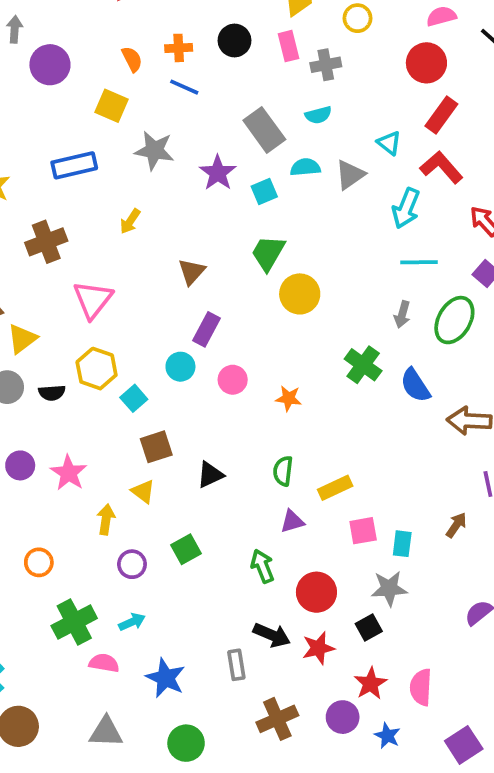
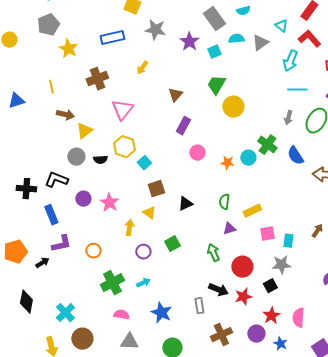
cyan circle: (180, 367) -> (248, 158), moved
pink semicircle: (104, 663) -> (121, 315), moved

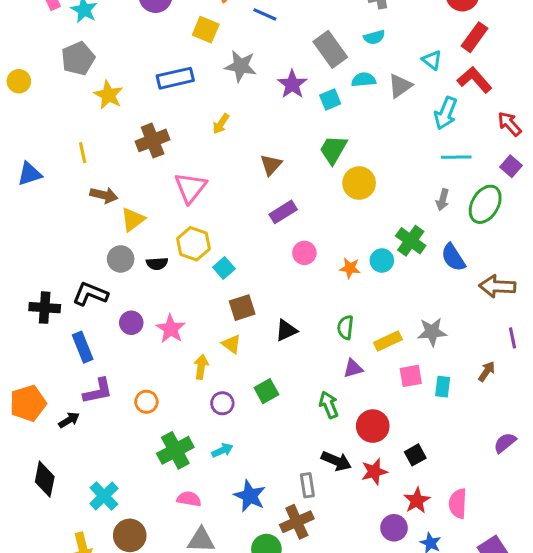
purple rectangle: (183, 126) -> (283, 212), turned 30
gray star: (281, 265) -> (432, 332), moved
brown cross: (221, 335) -> (297, 522), moved

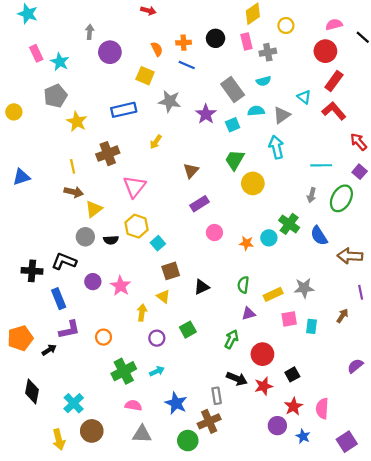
cyan arrow: (446, 113) -> (276, 147), moved, turned 145
yellow line: (83, 153) -> (73, 166), moved
green arrow: (329, 405) -> (232, 339), turned 48

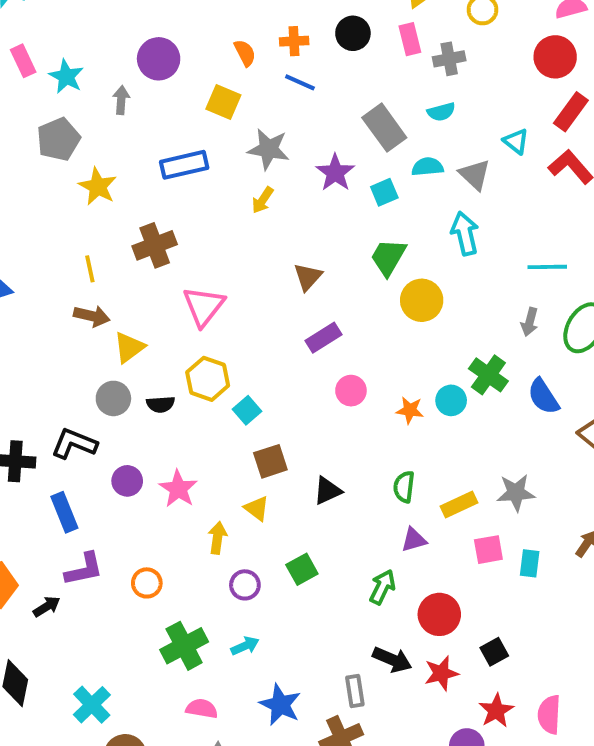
gray arrow: (90, 32) -> (121, 100), moved
gray triangle: (282, 115) -> (475, 175), turned -42
yellow arrow: (156, 142) -> (263, 200), moved

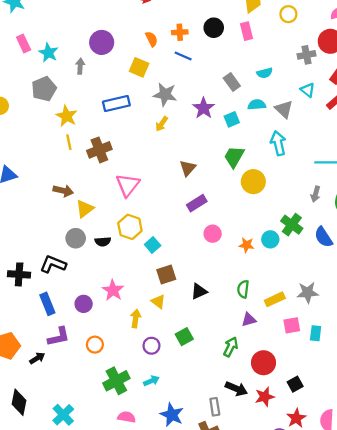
gray cross: (449, 59) -> (306, 55), moved
gray rectangle: (384, 128) -> (232, 82), size x0.7
yellow line: (90, 269) -> (69, 142), moved
purple circle: (127, 481) -> (84, 304), moved

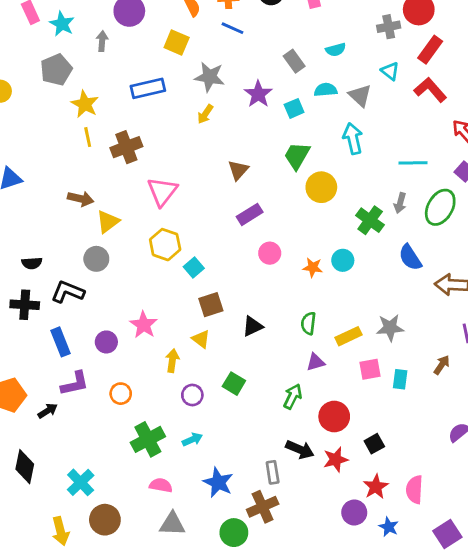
green cross: (292, 225) -> (370, 220), moved
black semicircle: (103, 242) -> (32, 263), moved
green square: (184, 337) -> (234, 384), turned -30

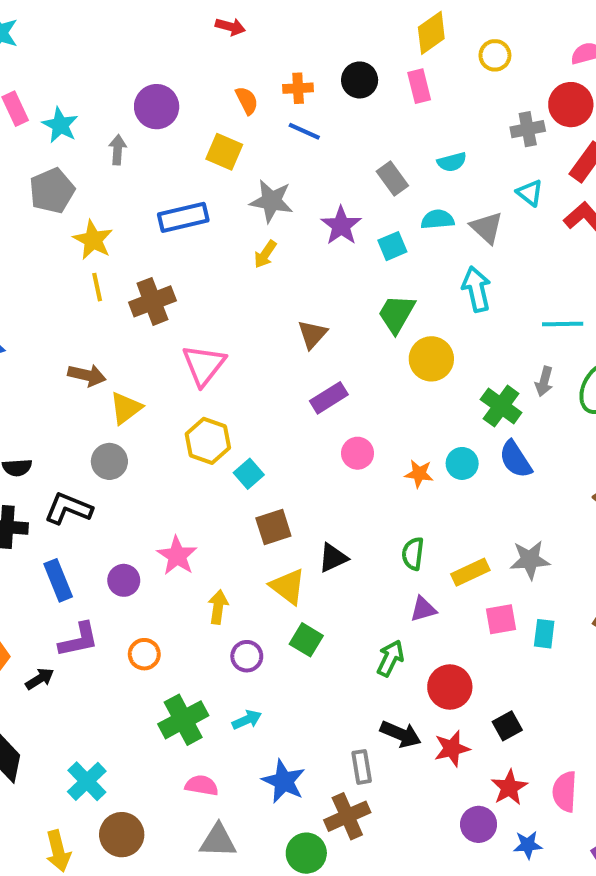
blue semicircle: (410, 257) -> (515, 459), moved
yellow triangle: (201, 339) -> (288, 586), moved, size x1.4
blue star: (389, 527) -> (528, 845), turned -30

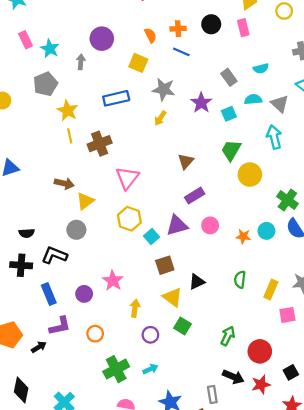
yellow rectangle: (470, 572) -> (271, 289), turned -42
purple triangle: (423, 609) -> (177, 225), moved, size x1.5

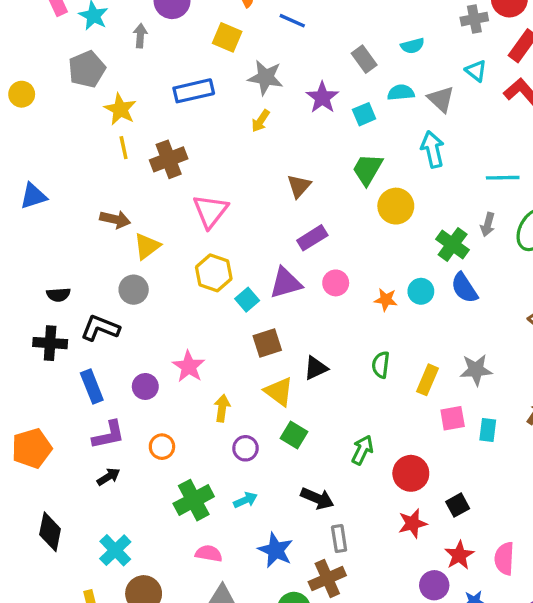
black arrow: (39, 347) -> (109, 477), moved
black arrow: (233, 377) -> (317, 498), moved

